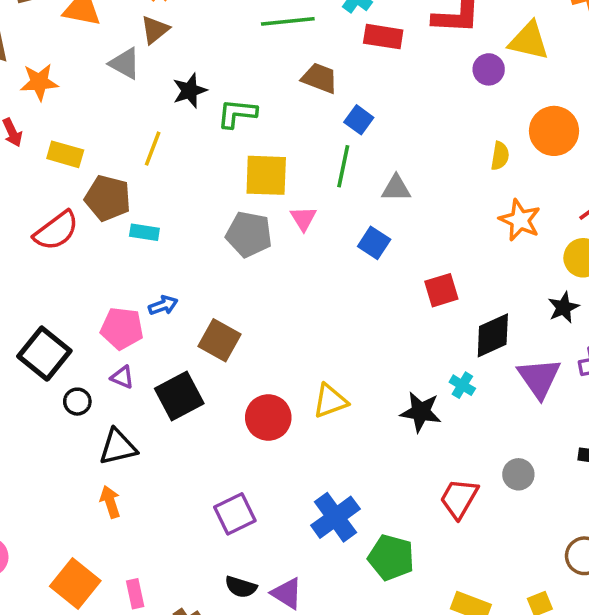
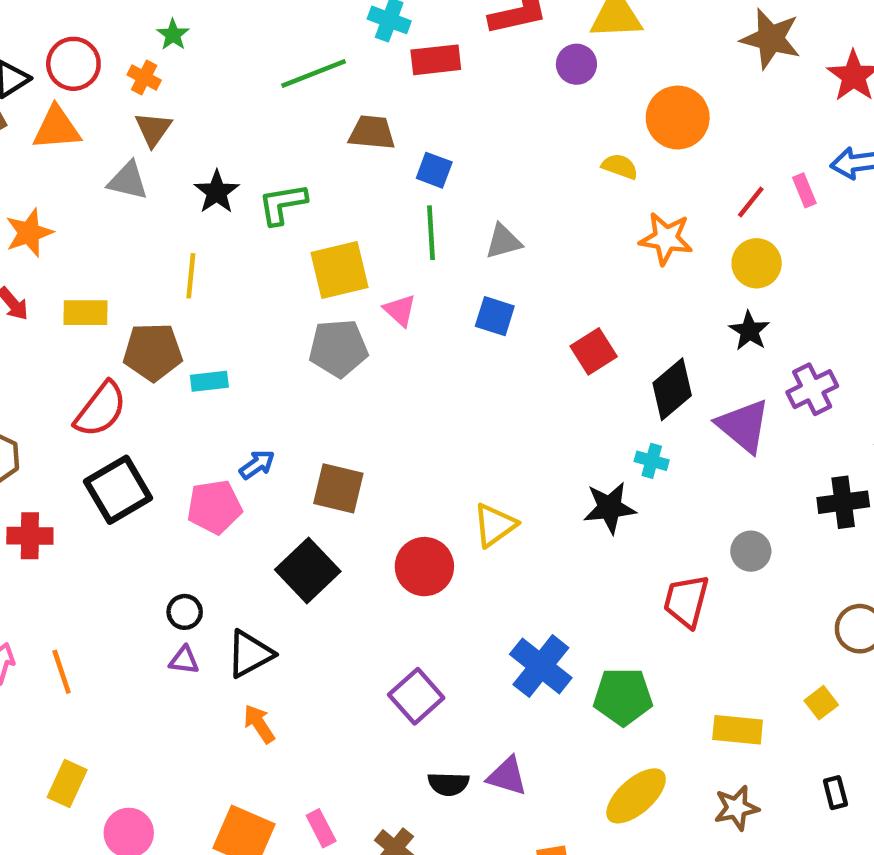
yellow semicircle: (500, 156) -> (620, 166), turned -64
black square: (44, 354) -> (118, 490), moved, turned 36
purple triangle: (122, 377) -> (184, 660), moved

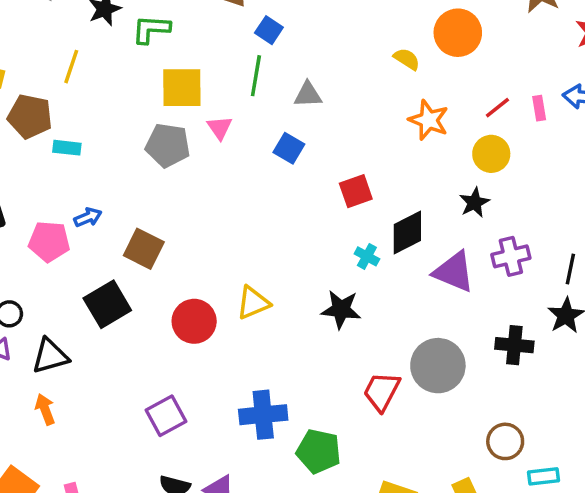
purple triangle: (744, 426) -> (454, 272), turned -30
cyan cross: (652, 461) -> (367, 256), moved
gray circle: (751, 551) -> (438, 366), size x1.8
blue cross: (541, 666) -> (263, 415), turned 33

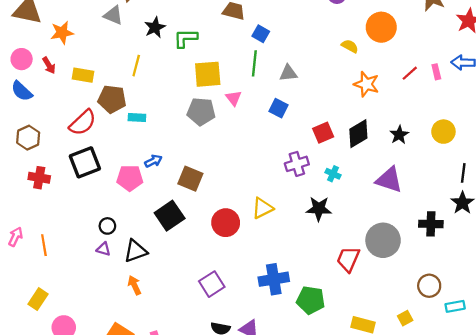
yellow circle: (491, 154) -> (443, 132), moved
black diamond: (407, 233) -> (358, 134), moved
purple cross: (511, 256) -> (297, 164), moved

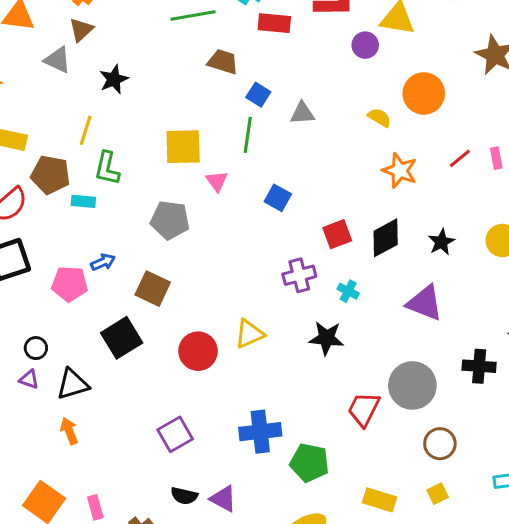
green L-shape: (186, 38) -> (107, 168), moved, turned -80
gray triangle: (288, 73) -> (302, 113), moved
gray pentagon: (201, 112) -> (170, 220), moved
brown circle: (429, 286) -> (440, 444), moved

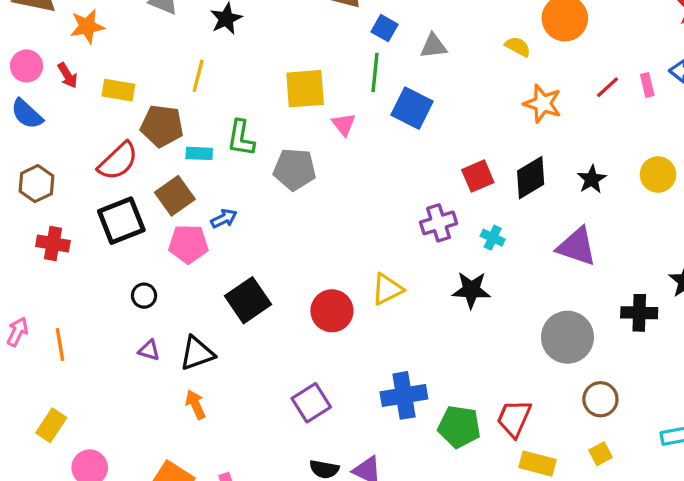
green L-shape: (107, 168) -> (241, 138), moved
blue square: (278, 198) -> (412, 108), moved, size x1.4
brown square: (153, 289) -> (175, 196), moved, turned 32
black circle: (36, 348) -> (144, 296), moved
red trapezoid: (364, 409) -> (514, 418), moved

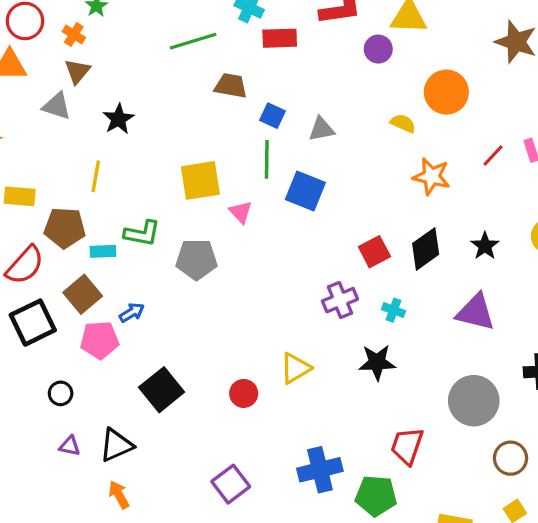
green L-shape: (241, 138) -> (142, 233), turned -84
red circle: (332, 311) -> (244, 393), size x0.7
red trapezoid: (514, 418) -> (407, 446), moved

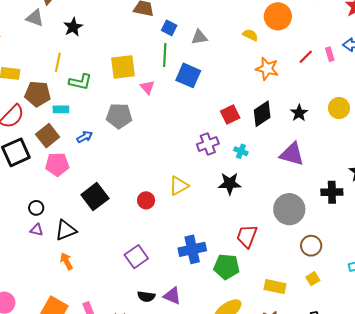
green L-shape: (142, 233) -> (80, 82), moved
blue arrow: (132, 313) -> (85, 137), moved
black circle: (61, 393) -> (36, 208), moved

